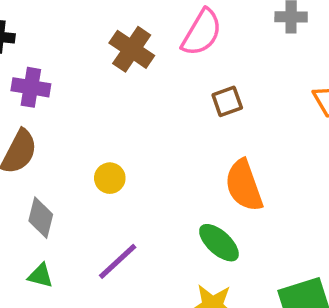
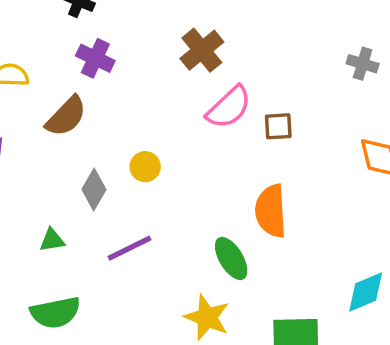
pink semicircle: (202, 32) -> (229, 107), moved
gray diamond: (41, 218) -> (94, 189), moved
green triangle: (40, 276) -> (52, 240), turned -40

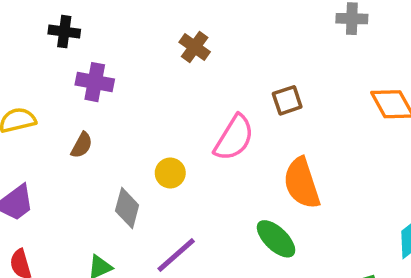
brown cross: (202, 50) -> (195, 47), size x0.7
pink semicircle: (229, 107) -> (234, 138), moved
brown semicircle: (66, 116) -> (82, 145), size x0.6

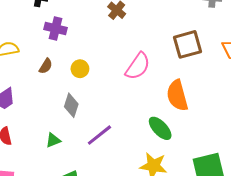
brown square: (287, 100) -> (187, 44), moved, size x1.6
yellow circle: (170, 173) -> (80, 69), moved

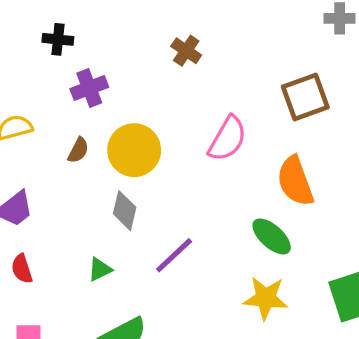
purple cross: (55, 28) -> (89, 88), turned -30
yellow circle: (80, 69) -> (134, 150), size x1.8

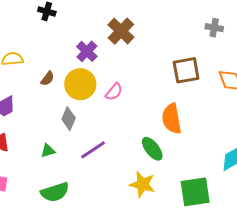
brown cross: (186, 51) -> (121, 31), size x1.5
purple cross: (89, 88) -> (87, 51), moved, turned -35
pink semicircle: (227, 139) -> (114, 92), moved, size x0.7

